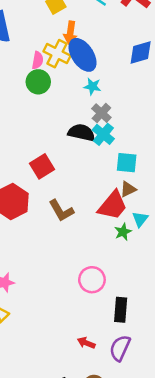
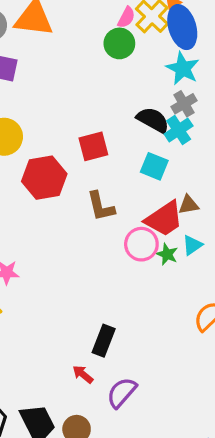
cyan star: (92, 86) -> (183, 68), size x1.5
cyan square: (127, 163) -> (154, 166), moved
green star: (123, 232) -> (167, 254), turned 30
pink circle: (92, 280) -> (141, 244), moved
black rectangle: (121, 310) -> (104, 341), moved

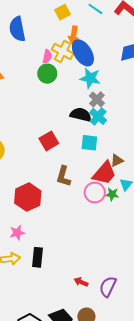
red hexagon: (44, 178) -> (28, 197), moved
brown L-shape: (101, 206) -> (63, 176), turned 45
black rectangle: (104, 341) -> (38, 257), moved

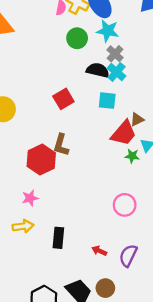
green circle: (47, 74) -> (77, 38), moved
brown L-shape: (63, 176) -> (61, 145), moved
pink circle: (95, 192) -> (125, 205), moved
black rectangle: (38, 257) -> (58, 238), moved

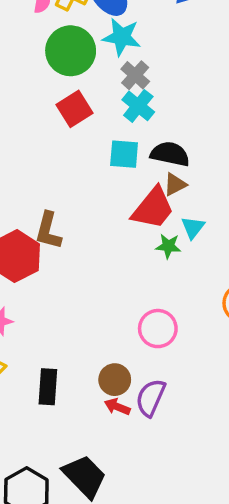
green circle: (77, 38) -> (71, 51), size x1.4
black semicircle: (98, 70) -> (170, 154), moved
red square: (63, 99) -> (75, 109), moved
purple semicircle: (128, 256) -> (151, 398), moved
brown circle: (105, 288) -> (115, 380), moved

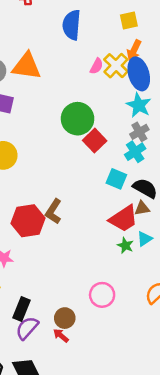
green circle: (71, 51) -> (78, 119), moved
red square: (75, 109) -> (95, 141), turned -30
purple semicircle: (151, 398) -> (27, 328), moved

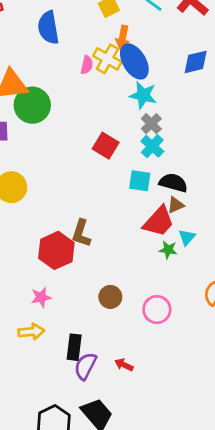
green circle: (78, 119) -> (32, 105), moved
brown circle: (65, 318) -> (110, 297), moved

